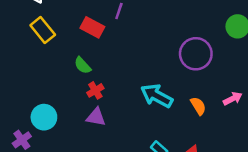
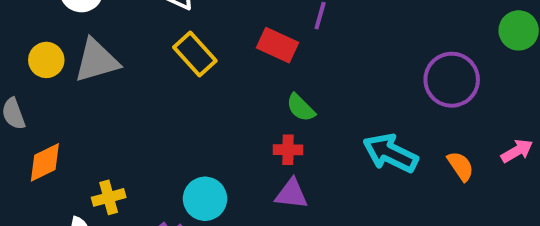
green semicircle: (83, 65) -> (301, 108), moved
red cross: (95, 90) -> (288, 150), turned 35

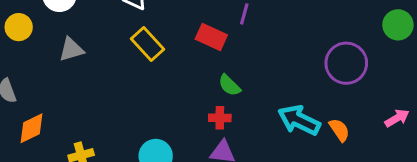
yellow circle: (46, 60) -> (19, 27), moved
gray triangle: (96, 61) -> (71, 49), size x0.7
orange semicircle: (460, 166) -> (339, 130), moved

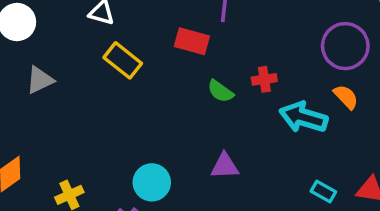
red cross: (220, 118) -> (264, 79), moved
orange semicircle: (339, 130) -> (346, 97), moved

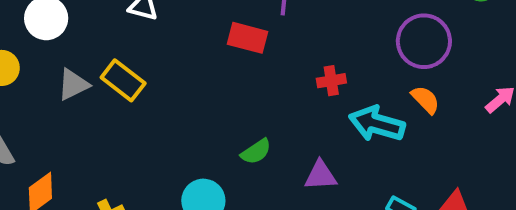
yellow rectangle: (123, 60) -> (123, 80), moved
green semicircle: (220, 91) -> (256, 152), moved, turned -68
purple triangle: (225, 166) -> (321, 175), moved

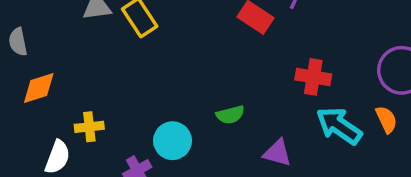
red cross: (331, 81) -> (313, 77), size x1.4

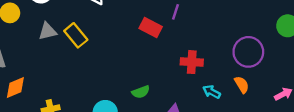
cyan arrow: (339, 126) -> (212, 92), size x0.6

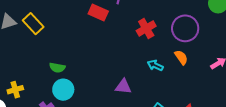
red cross: (192, 62) -> (146, 28), moved, turned -30
green semicircle: (141, 92) -> (57, 68), moved, turned 35

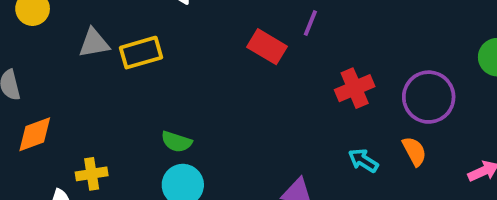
yellow rectangle: (33, 24) -> (141, 53), turned -70

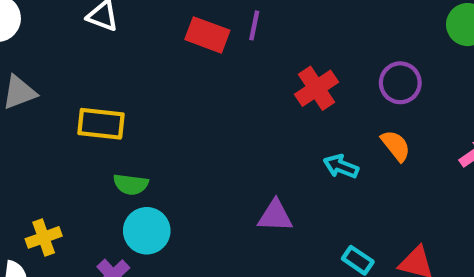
red rectangle: (267, 47) -> (207, 35), moved
yellow rectangle: (141, 53) -> (101, 124), moved, turned 33
purple circle: (429, 97) -> (400, 83), size x0.7

